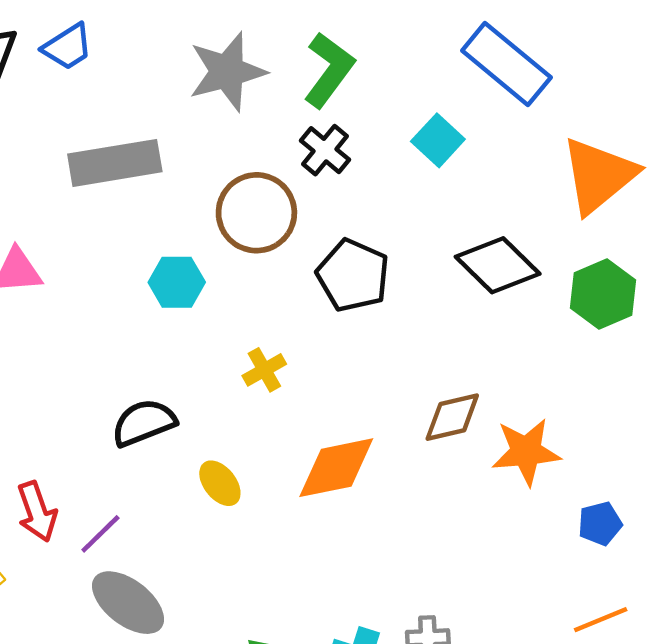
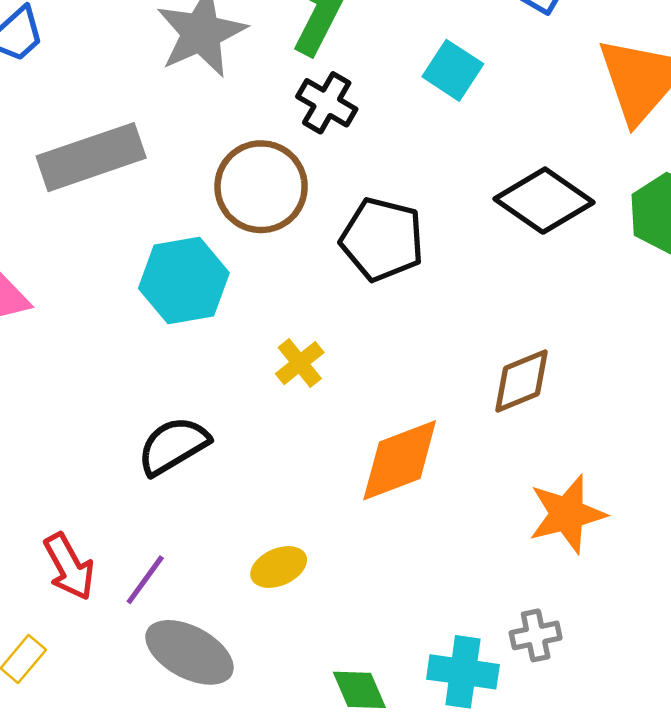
cyan hexagon: (177, 282) -> (184, 281), size x1.4
orange star: (526, 452) -> (567, 514), moved
yellow ellipse: (220, 483) -> (279, 567), moved, turned -66

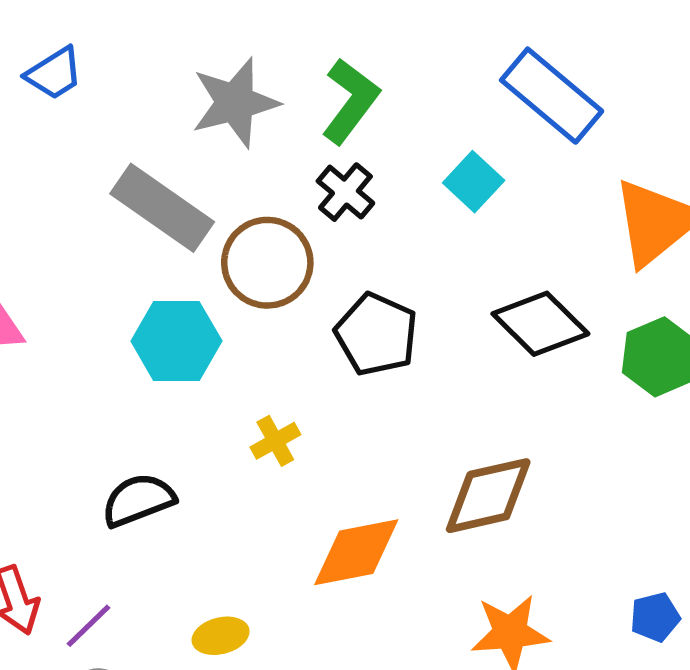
gray rectangle: (91, 157) -> (162, 208), moved, turned 44
brown diamond: (522, 381) -> (488, 496), size x1.4

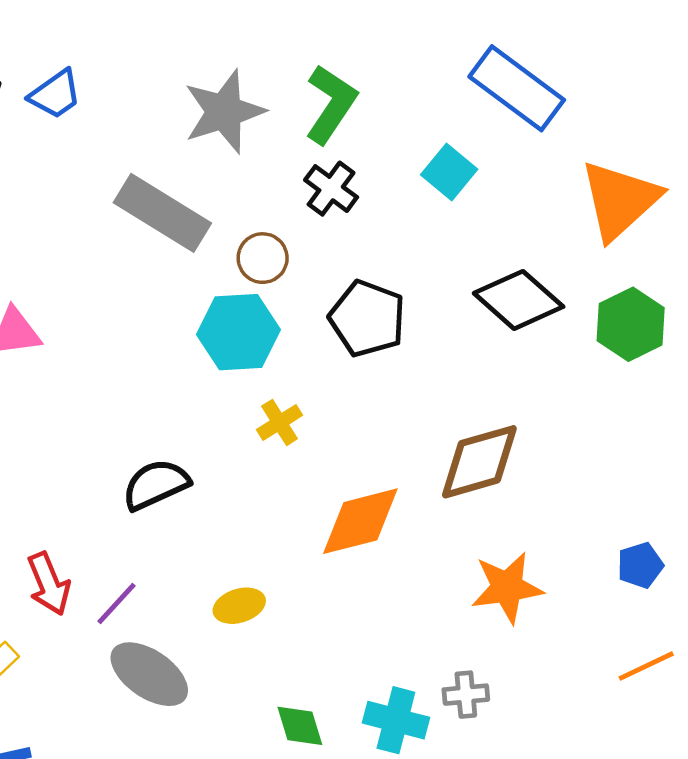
brown circle: (267, 263) -> (263, 258), size x0.6
cyan hexagon: (176, 341) -> (238, 332), moved

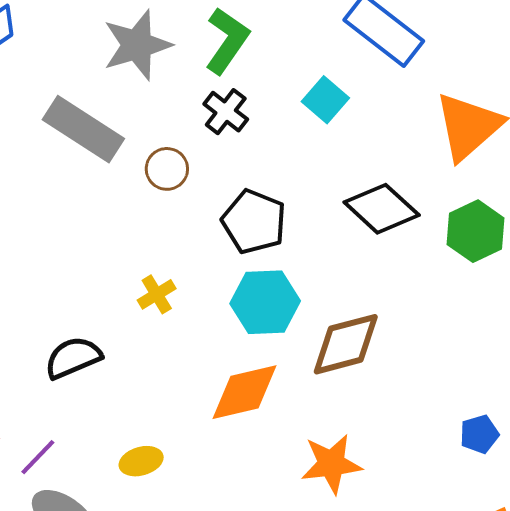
cyan hexagon: (238, 332) -> (265, 302), moved
yellow cross: (280, 422) -> (157, 294), moved
orange star: (507, 587) -> (331, 464), moved

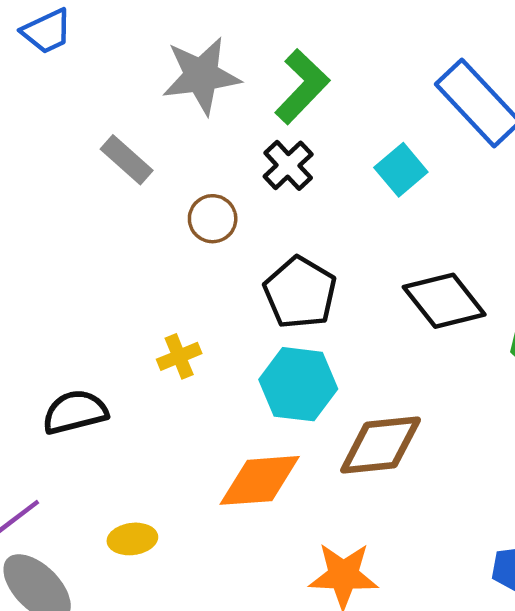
gray rectangle: (83, 129) -> (127, 160), size x0.6

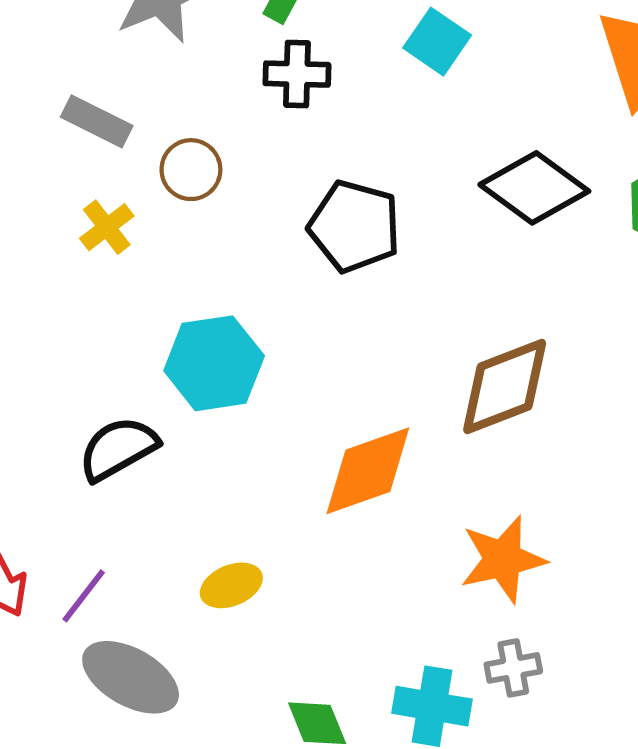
black cross: (288, 165) -> (297, 74), turned -30
brown circle: (213, 219) -> (191, 170), moved
yellow cross: (179, 356) -> (107, 227), moved
cyan hexagon: (298, 384) -> (214, 363), moved

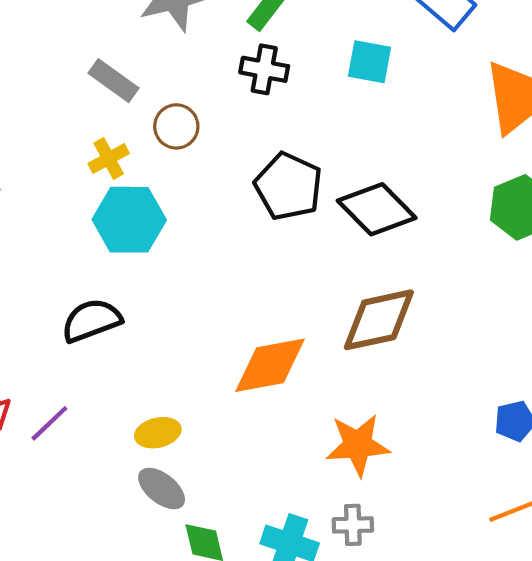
cyan square: (437, 42) -> (370, 62), turned -33
black diamond: (534, 188) -> (377, 209), moved
cyan hexagon: (214, 363) -> (129, 220), moved
gray ellipse: (131, 677) -> (162, 488), moved, size x0.7

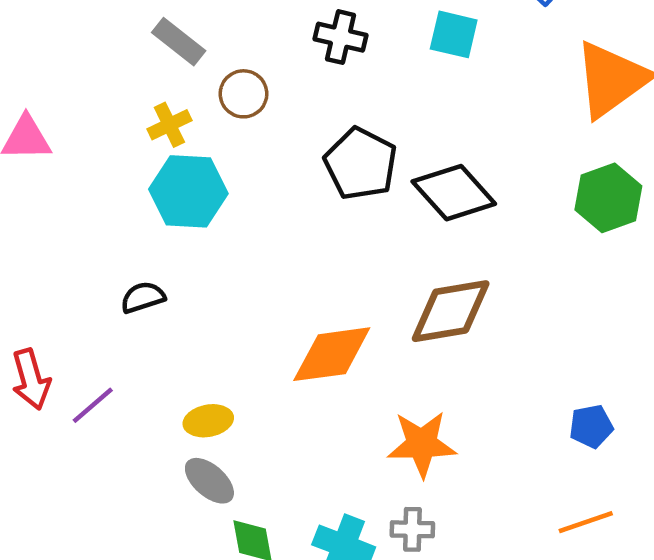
black semicircle: (91, 320) -> (143, 297), size x0.7

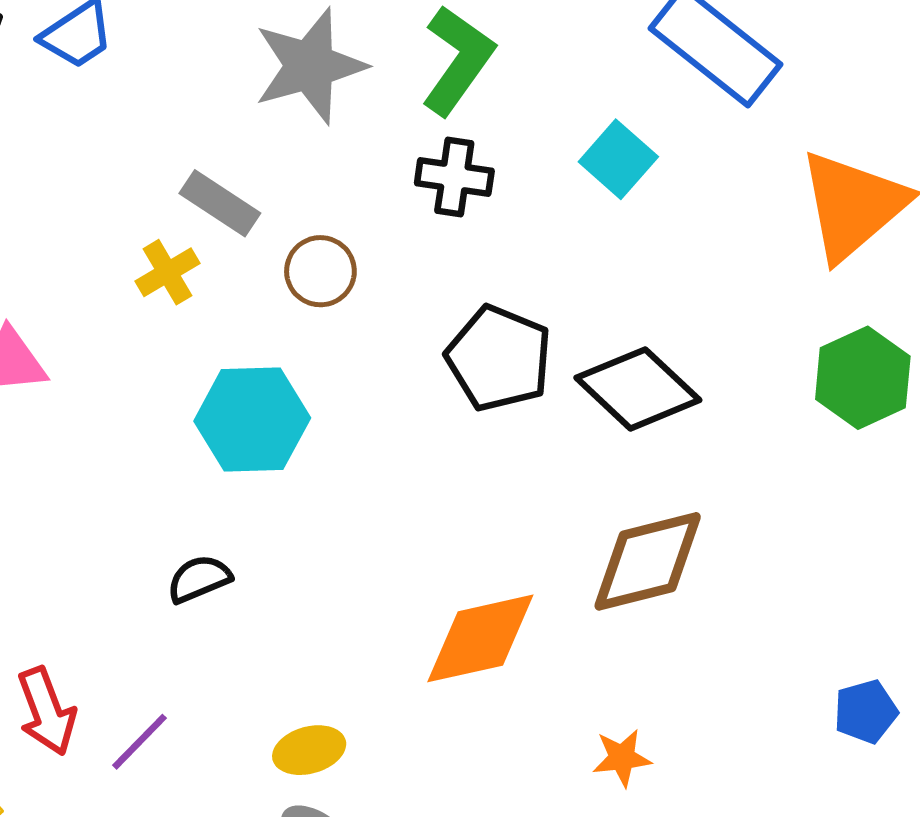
cyan square: (454, 34) -> (618, 159), turned 33
yellow cross: (169, 125) -> (168, 272), moved
orange star: (422, 444) -> (622, 758), size x0.6

